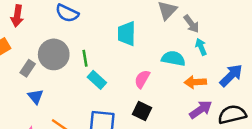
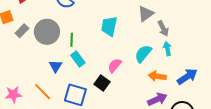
cyan semicircle: (173, 58) -> (143, 54), turned -72
gray rectangle: (28, 68) -> (22, 31), moved
blue triangle: (36, 96) -> (56, 66), moved
black square: (142, 111) -> (102, 83), moved

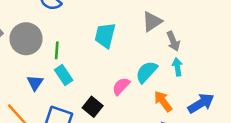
pink semicircle: (115, 66) -> (121, 86), moved
orange arrow: (157, 76) -> (163, 101), turned 42

